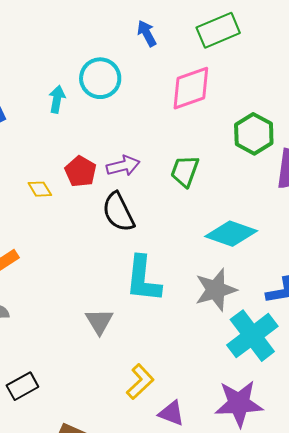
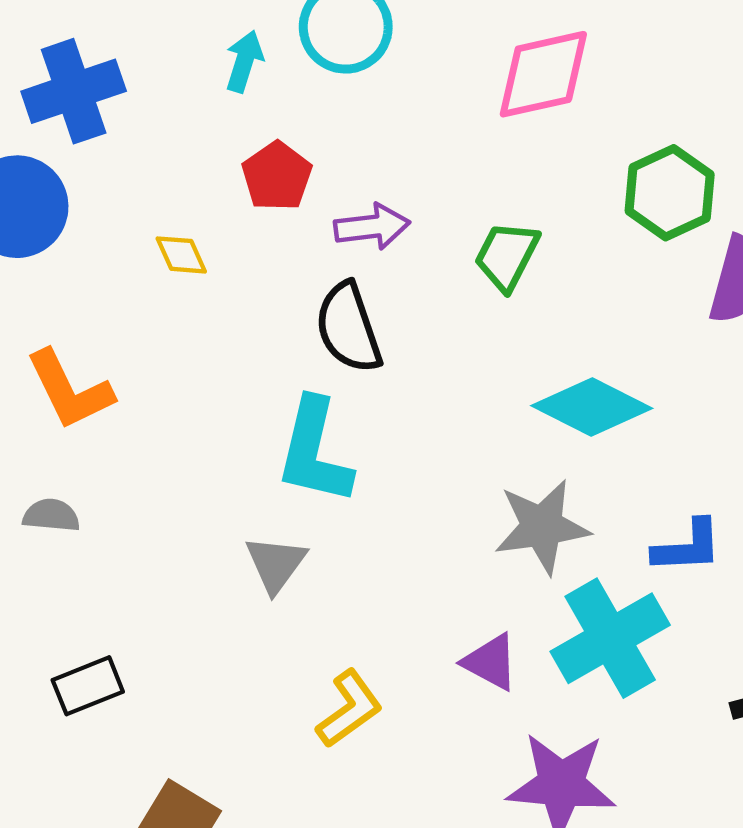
red pentagon: (81, 171) -> (277, 176), moved
cyan L-shape: (143, 279) -> (314, 451), moved
purple triangle: (171, 413) -> (490, 662), moved

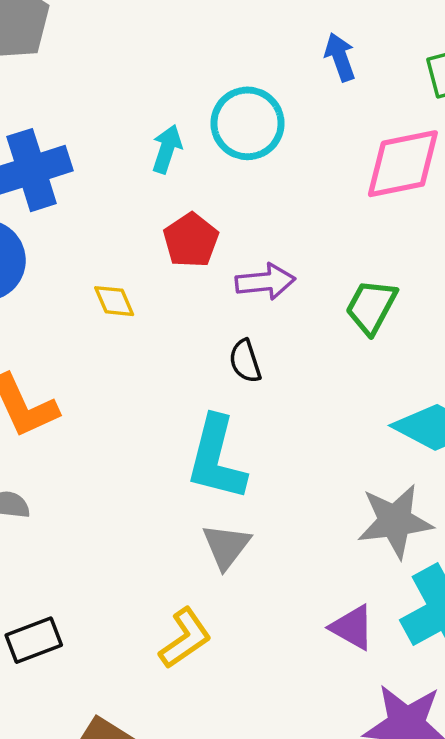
black semicircle: (348, 328) -> (245, 361), size x0.6
gray triangle: (276, 564) -> (226, 546), moved
yellow L-shape: (349, 709) -> (185, 638), moved

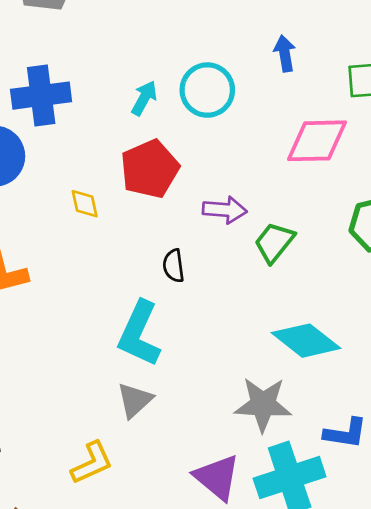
red pentagon: (191, 240) -> (150, 169), size x1.4
purple arrow: (265, 282) -> (225, 210), moved
purple triangle: (352, 627) -> (217, 477), size x1.4

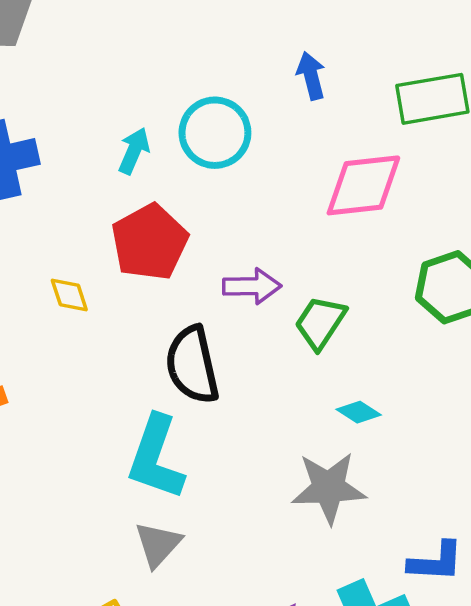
black semicircle: (174, 266) -> (192, 365), size x1.8
cyan diamond: (306, 341) -> (359, 412), moved, size x0.5
gray star: (263, 404) -> (329, 488), moved

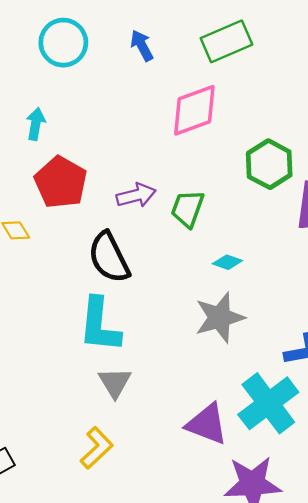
cyan circle: (215, 133) -> (63, 43), moved

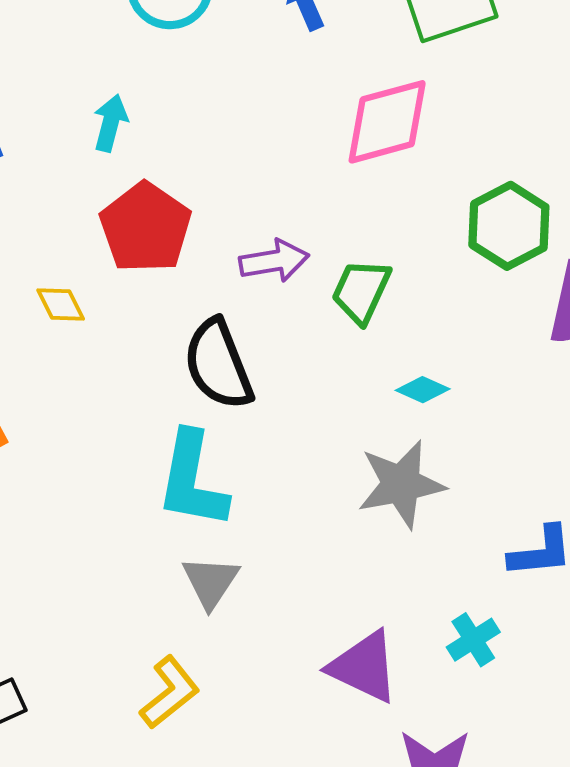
cyan cross: (268, 403) -> (473, 640), size x0.5

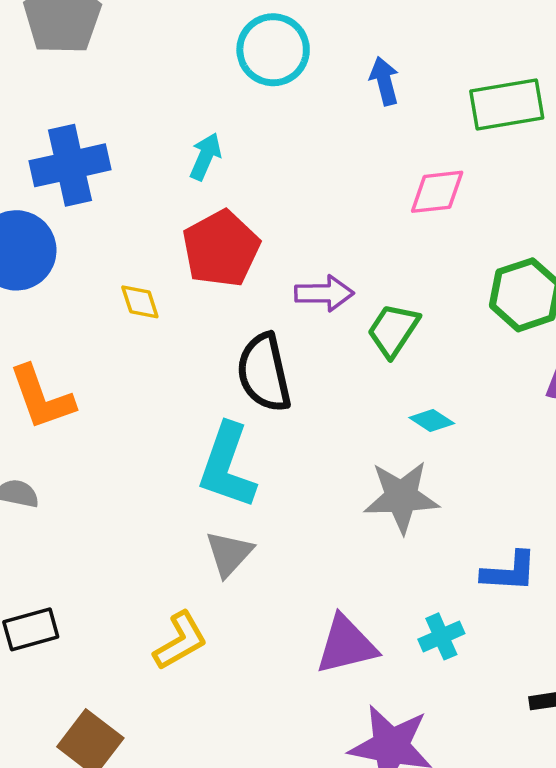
pink diamond: (387, 122) -> (437, 192), size x0.7
purple triangle: (364, 667) -> (346, 645), turned -48

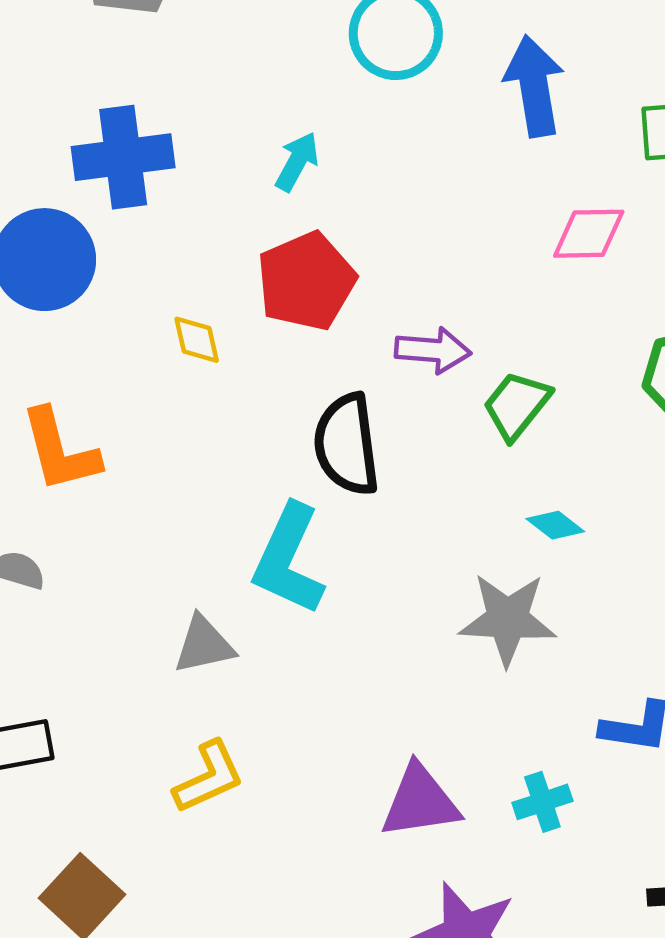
blue arrow: (384, 81) -> (534, 86), size x1.6
gray triangle: (229, 554) -> (204, 645), moved, turned 30

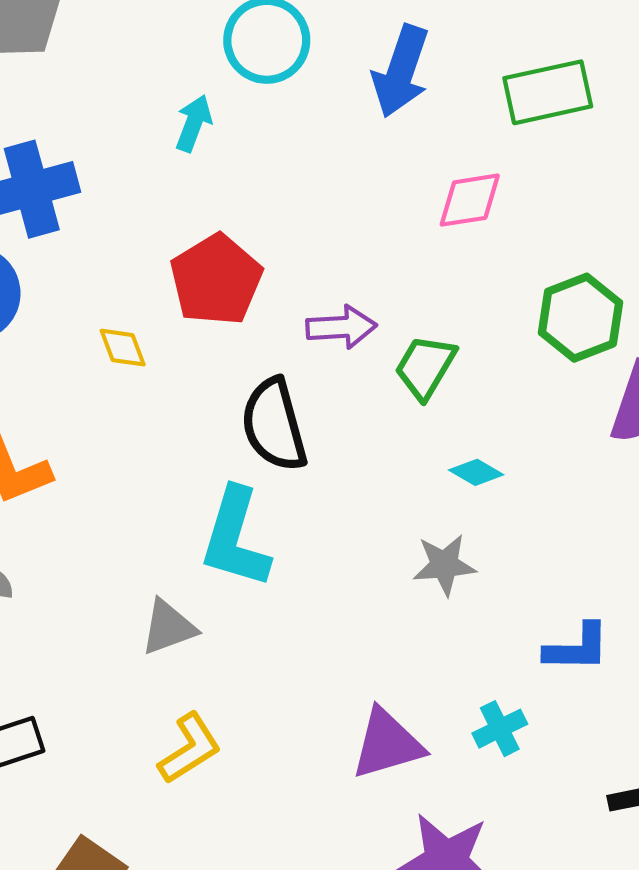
blue arrow: (534, 86) -> (401, 71), turned -144
cyan arrow: (297, 162) -> (194, 123), moved
gray star: (508, 619) -> (444, 565), size x0.7

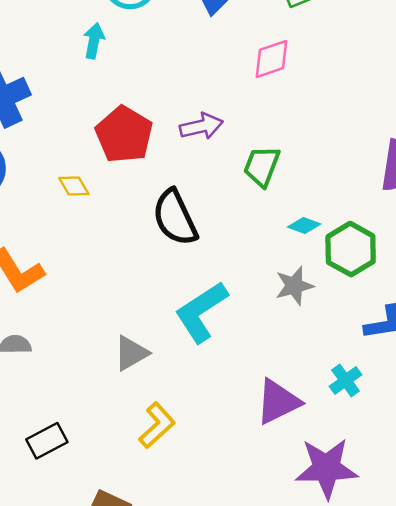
green hexagon: (581, 318) -> (351, 249), moved
purple arrow: (341, 327) -> (201, 126), moved
cyan L-shape: (235, 538) -> (201, 312), moved, turned 50

